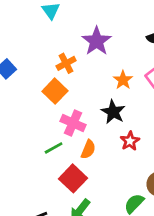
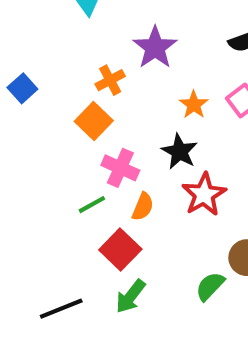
red star: (130, 141) -> (204, 194), size x1.5

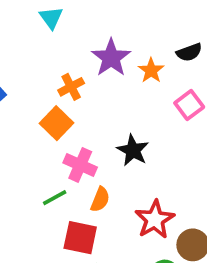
orange star: (194, 105) -> (151, 70), moved
red star: (204, 194) -> (155, 219), moved
red square: (120, 249) -> (80, 238), turned -32

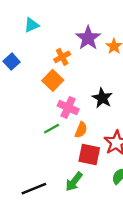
cyan triangle: (51, 18) -> (32, 25), moved, turned 42
red square: (80, 238) -> (89, 155), moved

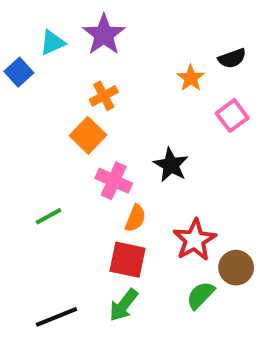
purple star: (88, 38) -> (104, 35), moved
blue square: (12, 62) -> (19, 72), moved
green line: (52, 129) -> (49, 216), moved
red square: (89, 155) -> (127, 260), moved

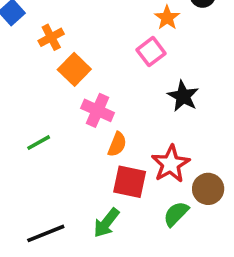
orange cross: (104, 96) -> (51, 37), moved
pink square: (232, 116) -> (151, 52), moved
black star: (171, 165) -> (183, 96), moved
red square: (127, 260) -> (130, 182), moved

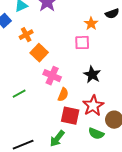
pink square: (151, 52) -> (82, 43), turned 35
black star: (183, 96) -> (92, 75), moved
green semicircle: (176, 214) -> (96, 134), turned -112

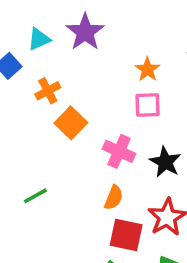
orange star: (91, 24) -> (147, 69), moved
pink cross: (52, 76) -> (119, 151), moved

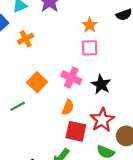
orange square: (71, 123) -> (37, 82), moved

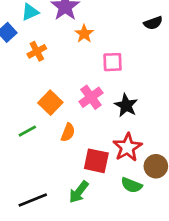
orange star: (90, 25) -> (84, 34), moved
pink cross: (71, 78) -> (91, 97), turned 30
orange semicircle: (68, 107) -> (68, 132), moved

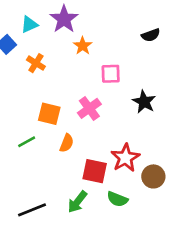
orange cross: (37, 51) -> (36, 63), turned -30
orange square: (50, 103) -> (49, 114), turned -30
black star: (126, 105) -> (144, 102), moved
green semicircle: (131, 185) -> (117, 199), moved

